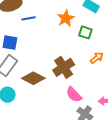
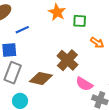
blue line: (29, 18) -> (22, 30), moved
orange arrow: (97, 58) -> (97, 43), turned 88

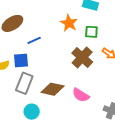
brown cross: (67, 60) -> (82, 57), moved
pink semicircle: (84, 84) -> (81, 95), moved

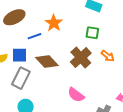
orange star: (69, 23) -> (54, 23), moved
brown diamond: (53, 89) -> (47, 61), moved, turned 30

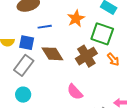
orange star: (54, 23) -> (76, 18), moved
green square: (92, 33) -> (102, 34), size x1.6

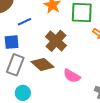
brown diamond: (52, 54) -> (43, 64), moved
brown cross: (86, 56) -> (56, 41), moved

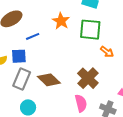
brown cross: (56, 41) -> (88, 78), moved
pink semicircle: (72, 76) -> (81, 103), moved, turned -138

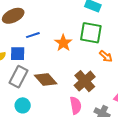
orange star: (61, 21) -> (63, 43), moved

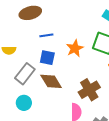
blue square: (18, 54) -> (47, 58), moved

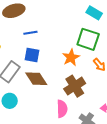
orange star: (75, 48) -> (71, 57), moved

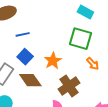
blue square: (32, 55) -> (25, 57), turned 35
orange star: (71, 57) -> (53, 61), moved

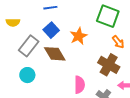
brown cross: (69, 86) -> (109, 65), moved, turned -30

